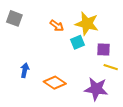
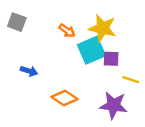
cyan square: (78, 42) -> (91, 50), size x1.6
purple square: (103, 50) -> (111, 59), moved
blue arrow: (25, 70) -> (29, 71), moved, turned 96

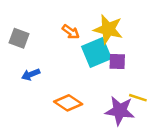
gray square: (17, 22) -> (19, 38), moved
blue arrow: (29, 71) -> (31, 74), turned 140
yellow line: (131, 80) -> (138, 98), moved

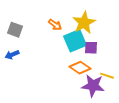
yellow star: (108, 29) -> (84, 23), turned 30
blue arrow: (31, 74) -> (12, 55), moved
orange diamond: (68, 103) -> (80, 68), moved

